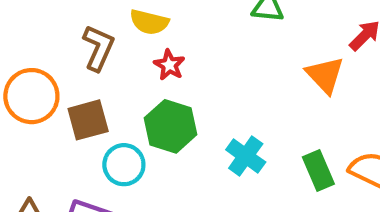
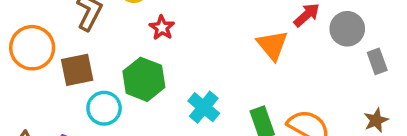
red star: (169, 65) -> (162, 28), moved

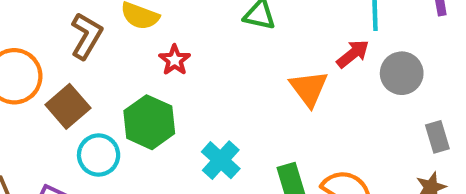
gray rectangle: (377, 61) -> (437, 137), moved
brown square: (77, 70) -> (68, 106), turned -32

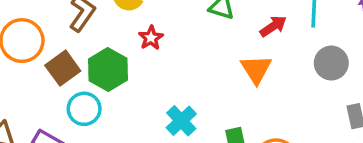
red arrow: (353, 54) -> (273, 26), moved
green hexagon: (149, 122) -> (108, 70), moved

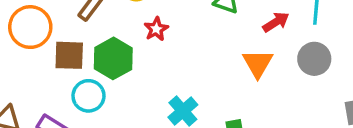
gray circle: (331, 63) -> (314, 59), moved
brown square: (63, 68) -> (69, 55), turned 36

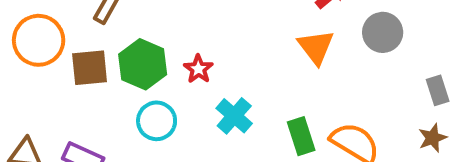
red star: (156, 29) -> (198, 69), moved
cyan circle: (88, 96) -> (157, 121), moved

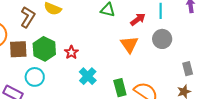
cyan circle: (157, 121) -> (35, 77), moved

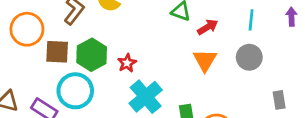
red arrow: (138, 19) -> (208, 27), moved
cyan cross: (88, 76) -> (146, 97), size x1.4
cyan circle: (35, 77) -> (75, 91), size x1.4

